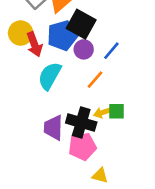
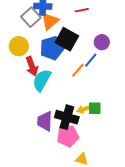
red arrow: (34, 44) -> (32, 66), moved
purple circle: (84, 49) -> (102, 42), moved
orange line: (95, 80) -> (78, 70), moved

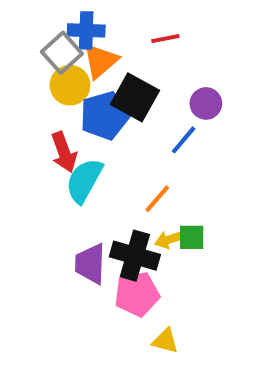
yellow circle: (19, 46) -> (70, 85), moved
orange line: (78, 70) -> (157, 199), moved

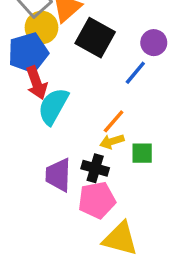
blue pentagon: (104, 116) -> (28, 53), moved
yellow arrow: (169, 239) -> (112, 141), moved
black cross: (135, 256) -> (95, 168), size x0.7
yellow triangle: (165, 341) -> (120, 239), size x1.6

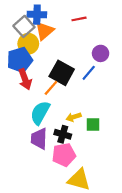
black square: (95, 38) -> (62, 73), moved
cyan semicircle: (53, 106) -> (40, 113), moved
orange line: (114, 121) -> (51, 88), moved

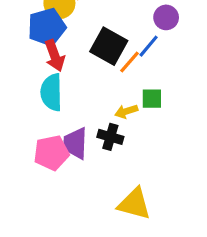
orange line: (51, 88) -> (129, 62), moved
cyan semicircle: (40, 113) -> (51, 92), moved, turned -30
green square: (93, 125) -> (152, 99), moved
pink pentagon: (64, 155) -> (51, 153), moved

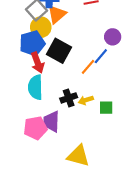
black square: (109, 46) -> (59, 51), moved
green square: (152, 99) -> (106, 108), moved
black cross: (110, 137) -> (69, 98), moved, turned -35
yellow triangle: (134, 204) -> (78, 156), moved

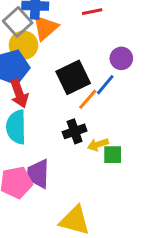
black square: (59, 51) -> (73, 77), moved, turned 35
black cross: (69, 98) -> (75, 131), moved
yellow arrow: (86, 100) -> (98, 145), moved

